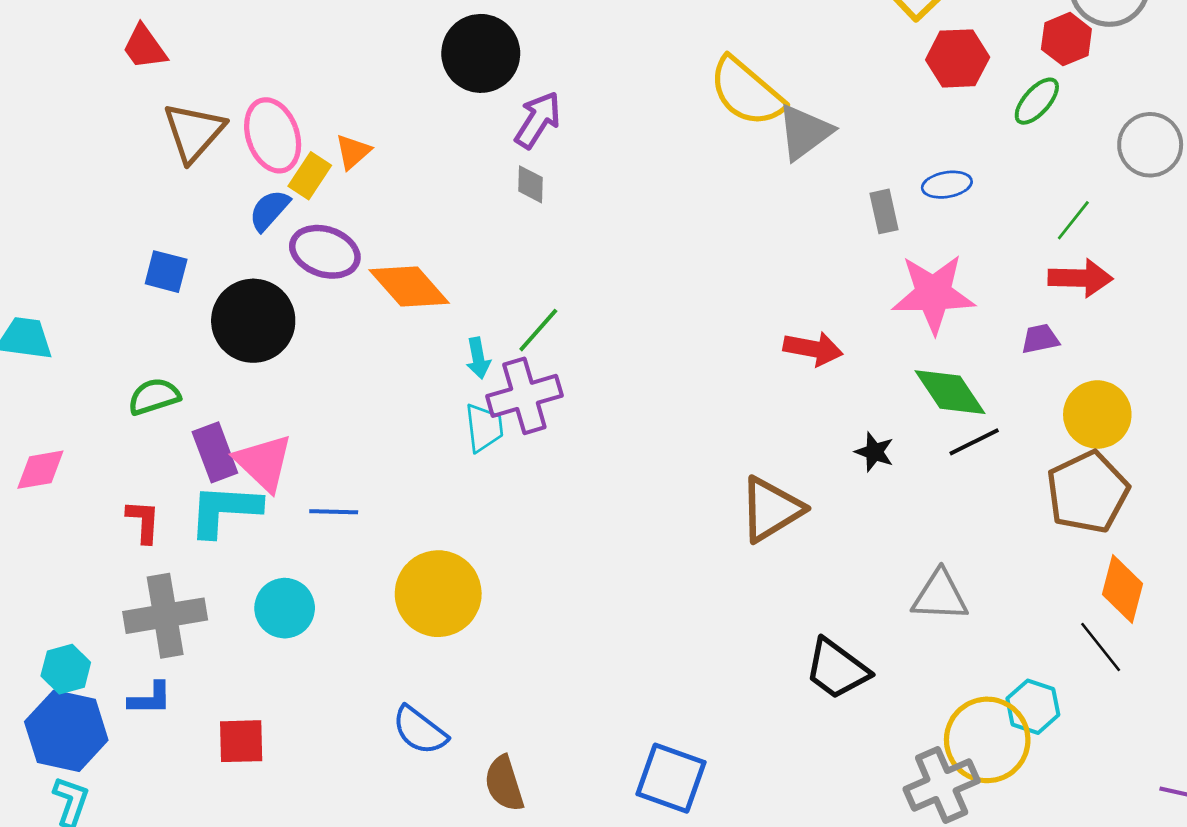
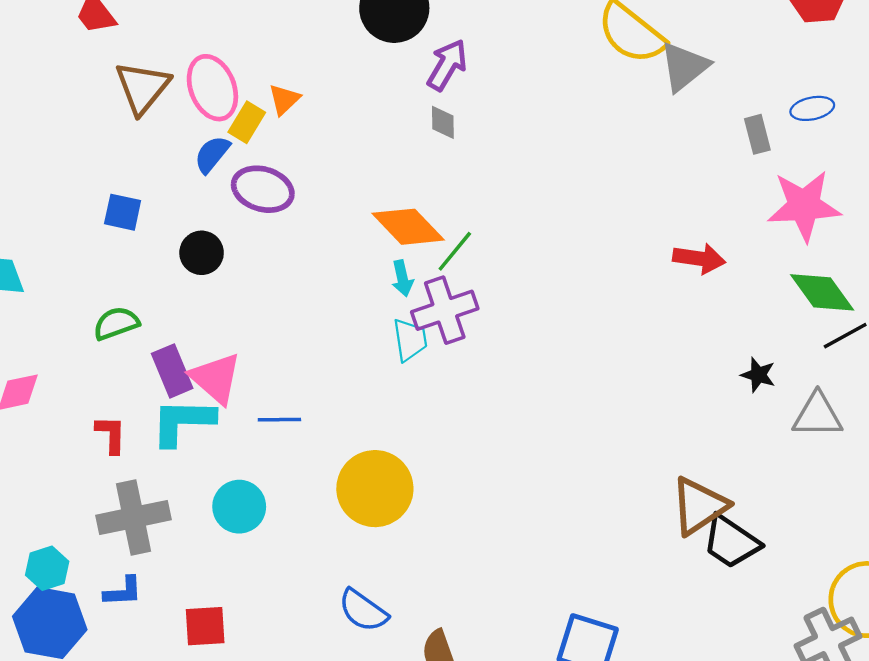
orange diamond: (409, 287) -> (408, 227), moved
black circle: (253, 321) -> (202, 253), size x0.6
black star: (874, 452) -> (758, 375), moved
brown triangle: (771, 509) -> (699, 506), moved
gray triangle: (940, 596) -> (817, 415), moved

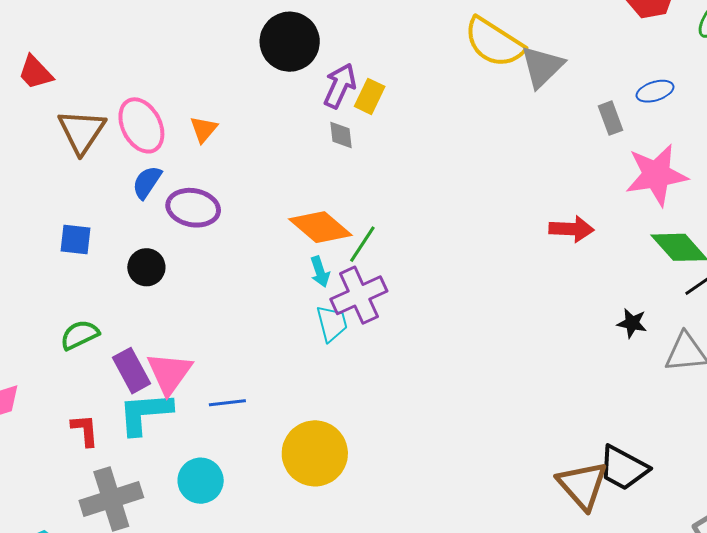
yellow rectangle: (247, 122) -> (370, 96), moved
pink triangle: (216, 378) -> (169, 373), turned 30
brown triangle: (699, 506) -> (582, 485), moved, turned -32

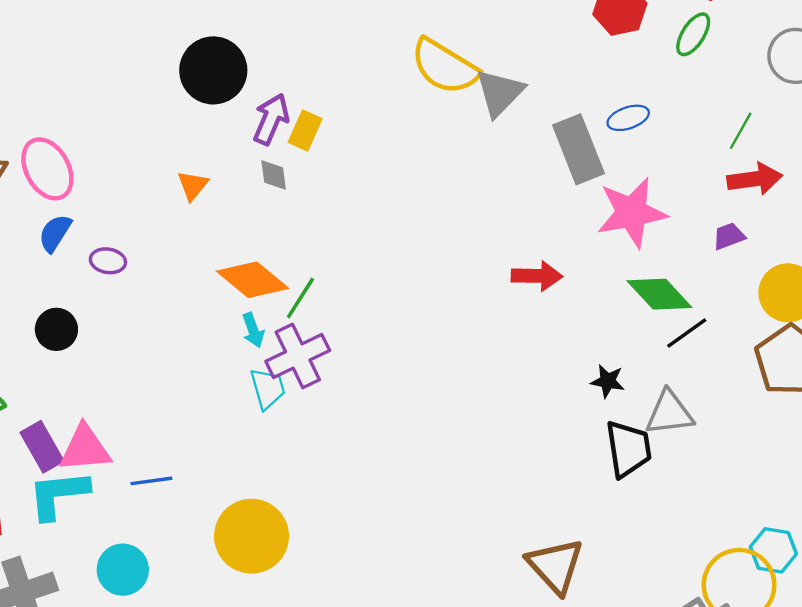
gray rectangle: (610, 118) -> (578, 149), size x1.8
orange triangle: (204, 129) -> (193, 185), moved
purple ellipse: (193, 208) -> (108, 261), size x0.6
pink triangle: (169, 373) -> (85, 449), turned 51
black trapezoid: (623, 468) -> (628, 449), moved, turned -126

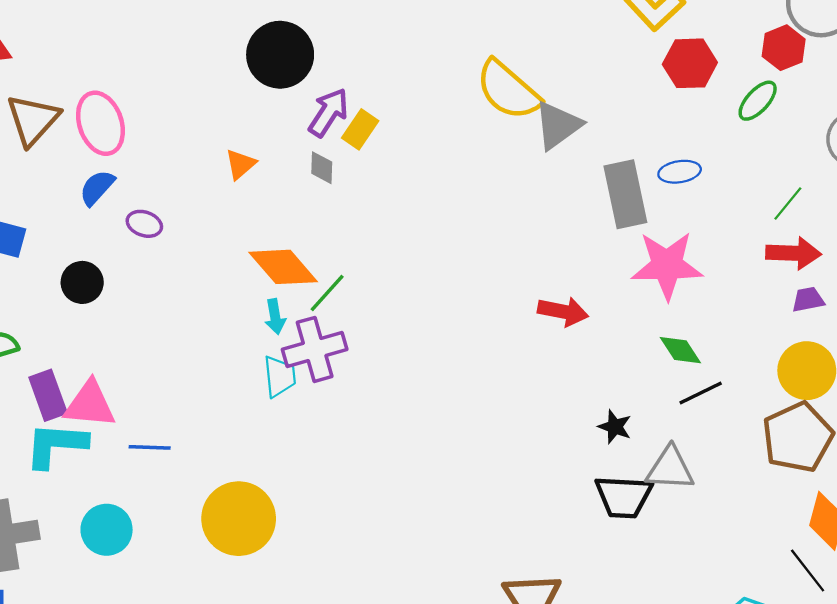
purple trapezoid: (729, 236) -> (808, 299), moved
green diamond: (659, 294) -> (680, 350), size x0.7
black trapezoid: (628, 449) -> (624, 497), turned 92

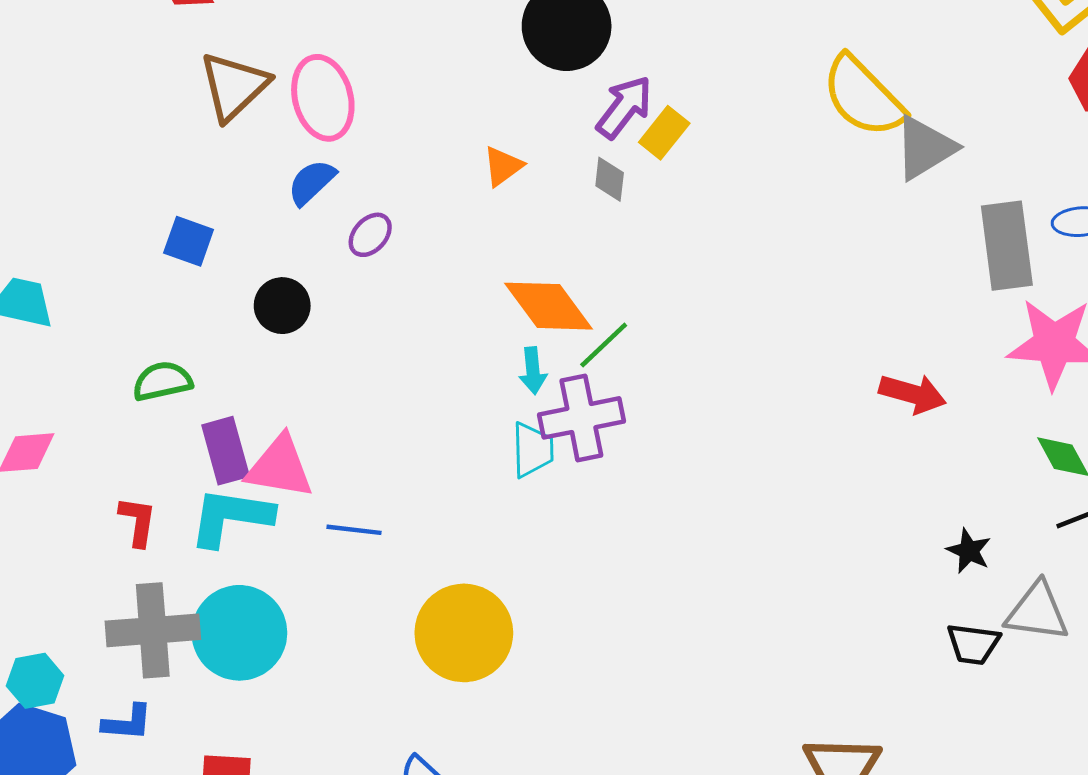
purple ellipse: (144, 224) -> (370, 235), turned -72
black trapezoid: (624, 497) -> (973, 644), size x0.7
cyan circle: (107, 530) -> (239, 633), moved, size x1.4

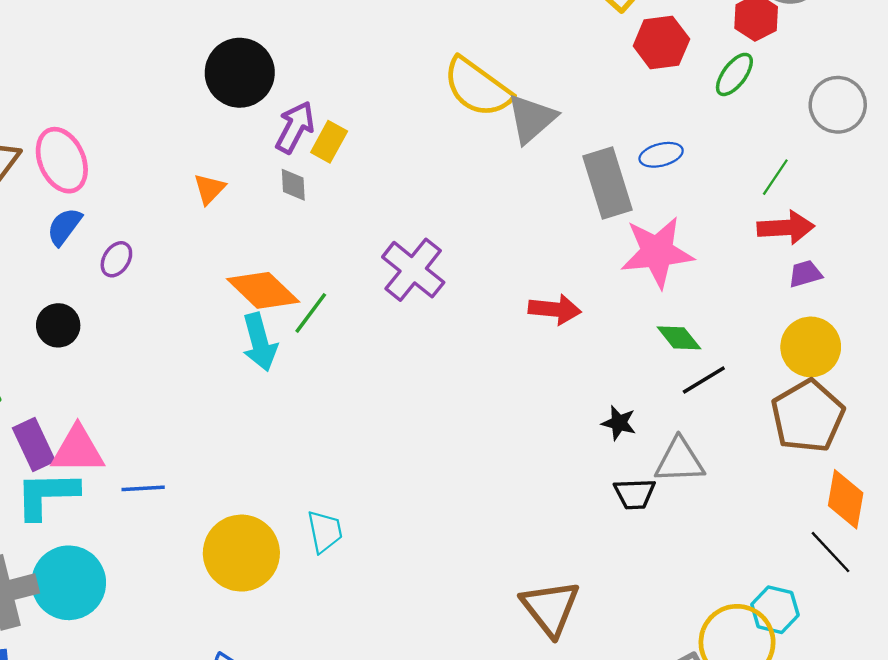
cyan arrow: (533, 371) -> (260, 342), size x1.6
purple cross: (581, 418) -> (413, 270), moved, turned -30
cyan trapezoid: (532, 450) -> (325, 531), moved

